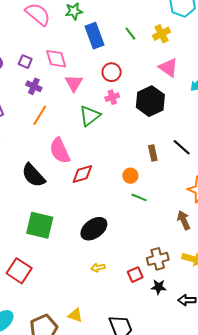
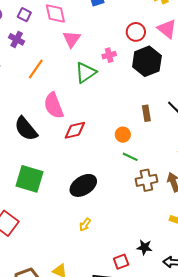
red circle: (112, 72) -> (136, 32), moved
purple cross: (34, 86) -> (17, 39), moved
brown cross: (158, 259) -> (146, 180), moved
yellow arrow: (98, 268) -> (85, 225), turned -48
red square: (135, 275) -> (121, 262), moved

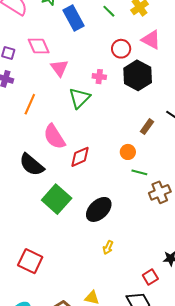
pink cross: (109, 55) -> (99, 77), turned 32
brown rectangle: (146, 113) -> (147, 127), turned 56
green square: (29, 179) -> (57, 199), moved, turned 36

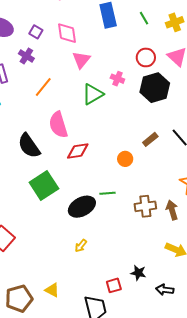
green line: (139, 172) -> (107, 193), moved, turned -35

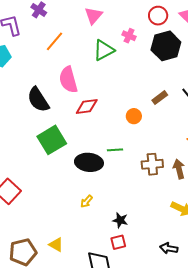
black ellipse: (82, 207) -> (89, 162), turned 32
black star: (138, 273) -> (120, 220), moved

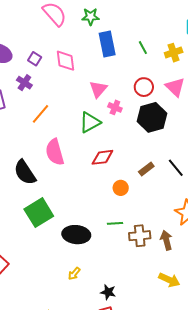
pink triangle: (93, 16) -> (98, 89), moved
red diamond: (87, 107) -> (102, 157), moved
green line: (115, 150) -> (115, 223), moved

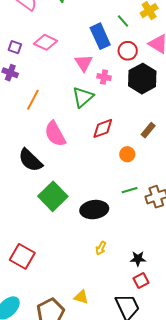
blue rectangle: (107, 44) -> (100, 36), moved
green line: (143, 48) -> (123, 21), moved
pink diamond: (66, 61) -> (46, 42), turned -45

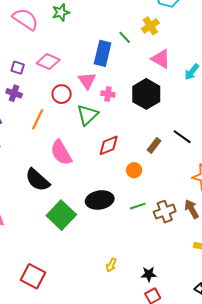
blue rectangle: (100, 36) -> (103, 53), turned 40
red circle: (128, 51) -> (62, 94), moved
black ellipse: (94, 210) -> (100, 200), moved

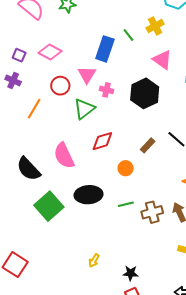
pink semicircle: (61, 153) -> (64, 156), moved

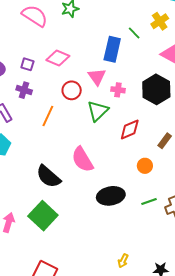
red diamond: (102, 141) -> (130, 130), moved
green square: (49, 206) -> (43, 216), moved

